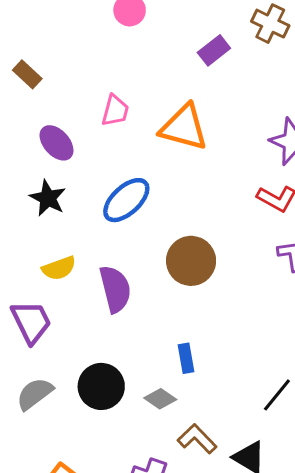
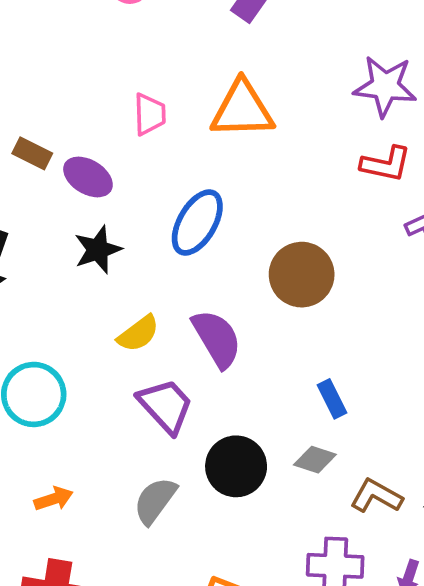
brown rectangle: (27, 74) -> (32, 153), moved
black star: (48, 198) -> (98, 250), turned -30
purple trapezoid: (31, 322) -> (166, 406), moved

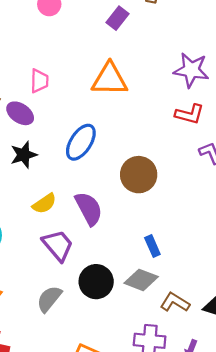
pink trapezoid: (150, 114) -> (39, 81), moved
gray diamond: (315, 460) -> (141, 280), size x1.4

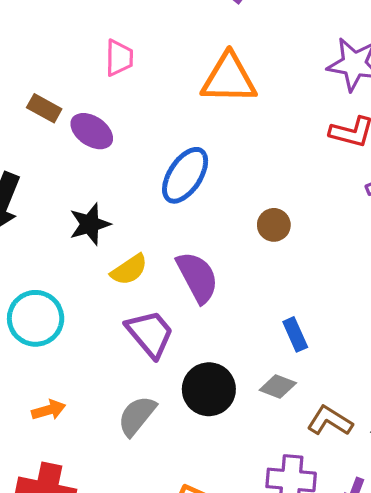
pink trapezoid: (39, 81) -> (119, 58), moved
black star: (24, 155) -> (90, 224), moved
brown circle: (139, 175) -> (274, 225), size x0.6
gray diamond: (141, 280) -> (278, 387), size x0.7

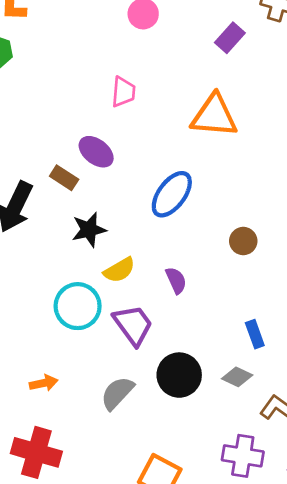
brown rectangle: (44, 108) -> (64, 178), moved
purple semicircle: (197, 277) -> (176, 280), size x0.6
cyan circle: (36, 318) -> (78, 306), moved

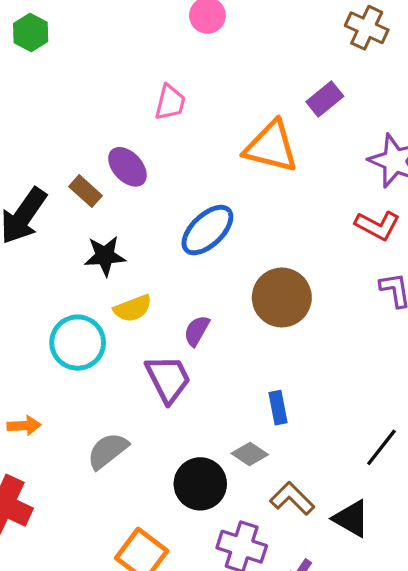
purple rectangle: (230, 38) -> (325, 99), moved
brown circle: (243, 241) -> (282, 297), size x1.8
purple semicircle: (176, 280) -> (197, 331), turned -136
purple trapezoid: (133, 325) -> (168, 379), moved
black circle: (179, 375) -> (200, 484), moved

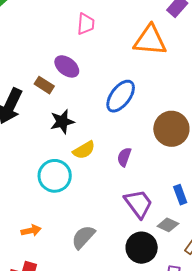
purple trapezoid: (168, 379) -> (138, 204), moved

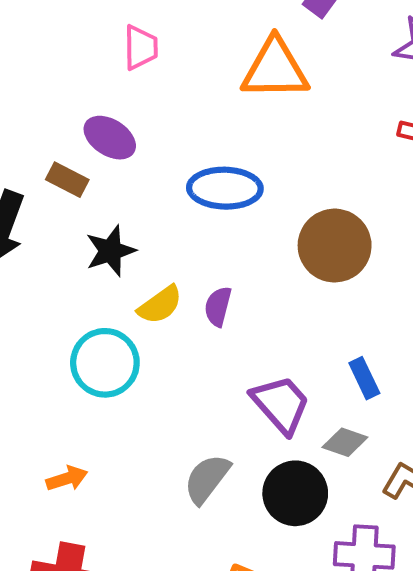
blue ellipse: (121, 96) -> (225, 188), turned 60
purple semicircle: (124, 157) -> (218, 306), moved
gray semicircle: (83, 237) -> (207, 479), moved

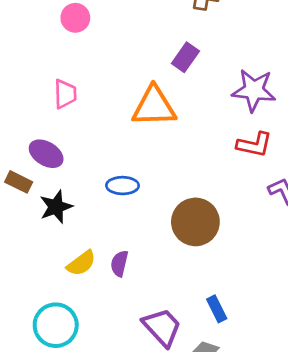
blue ellipse: (225, 188) -> (123, 186), size x0.7
black star: (111, 251) -> (56, 207), moved
cyan circle: (105, 363) -> (56, 325), moved

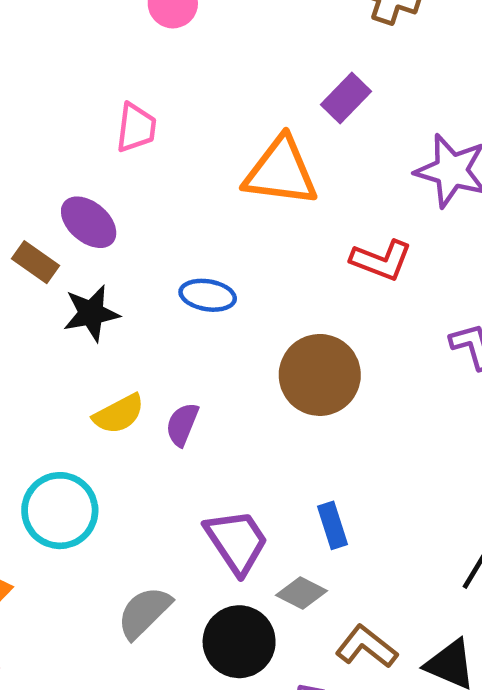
red L-shape: (254, 145) -> (381, 260), moved

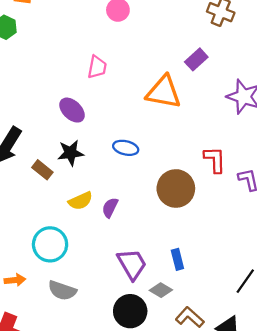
red L-shape: (381, 260) -> (215, 160), moved, turned -116
brown rectangle: (35, 262) -> (42, 170), moved
gray semicircle: (144, 612) -> (62, 290), moved, turned -120

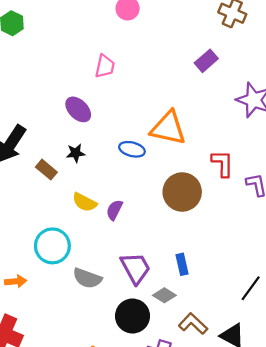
orange triangle: (164, 92) -> (168, 128), moved
black star: (71, 153) -> (76, 153), size x0.7
yellow semicircle: (80, 201) -> (85, 202), turned 50
gray semicircle: (62, 290) -> (87, 278), moved

